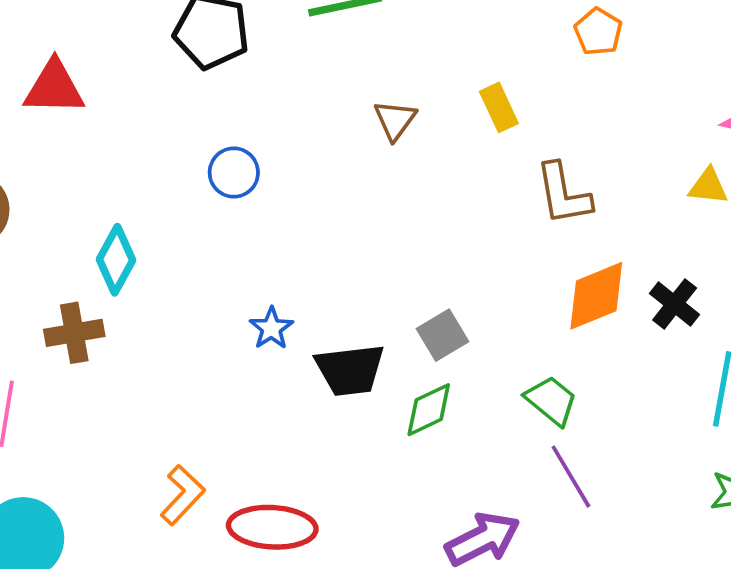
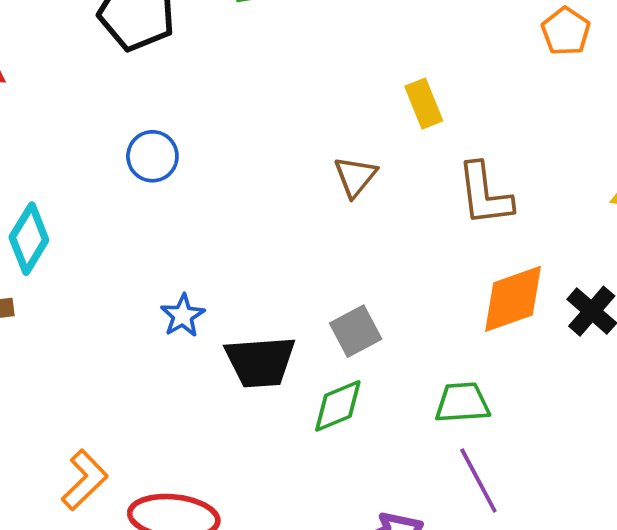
orange pentagon: (598, 32) -> (566, 31), moved
brown triangle: (395, 120) -> (355, 177), moved
green trapezoid: (551, 401) -> (462, 403), turned -46

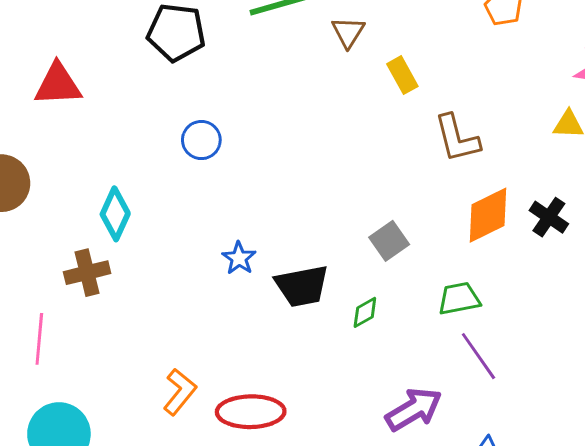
brown triangle: (355, 177) -> (348, 32), moved
gray square: (356, 331) -> (389, 241), moved
green diamond: (338, 406) -> (365, 312), size x0.7

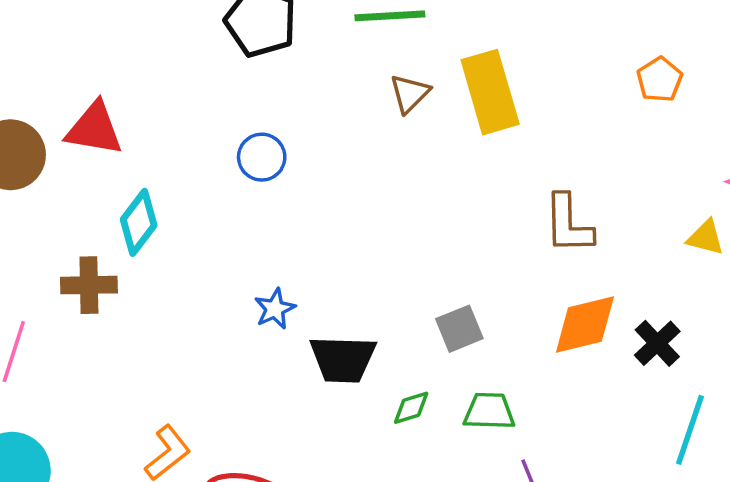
brown triangle: (348, 32) -> (410, 93), moved
yellow rectangle: (402, 75) -> (490, 92), moved, size x1.8
red triangle: (58, 84) -> (94, 129), moved
green trapezoid: (459, 299) -> (489, 411), moved

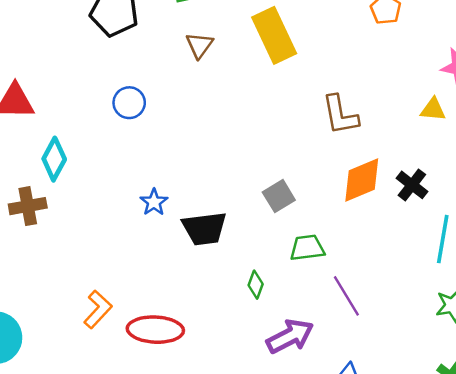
brown triangle: (410, 93) -> (199, 45), moved
green diamond: (411, 408) -> (256, 285), moved, turned -44

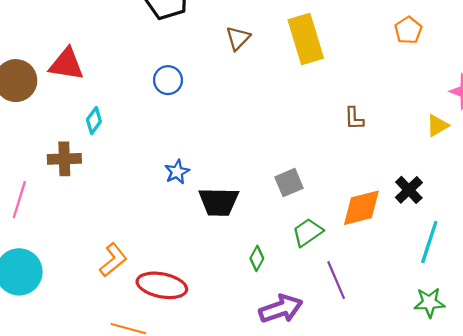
yellow triangle: (433, 109) -> (437, 126), turned -45
brown L-shape: (340, 115) -> (354, 118), size x0.6
cyan diamond: (54, 159) -> (94, 121), size x0.7
orange diamond: (362, 180) -> (361, 208), moved
green trapezoid: (307, 248) -> (308, 232), turned -36

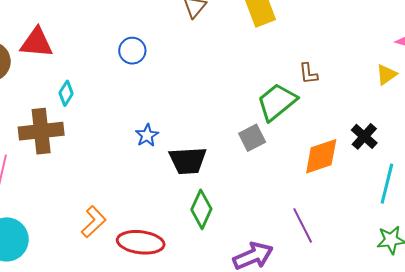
brown cross: (64, 159) -> (41, 131), size x1.4
green trapezoid: (308, 232) -> (277, 102), moved, size x1.4
green diamond: (257, 258) -> (201, 209), moved, size x1.6

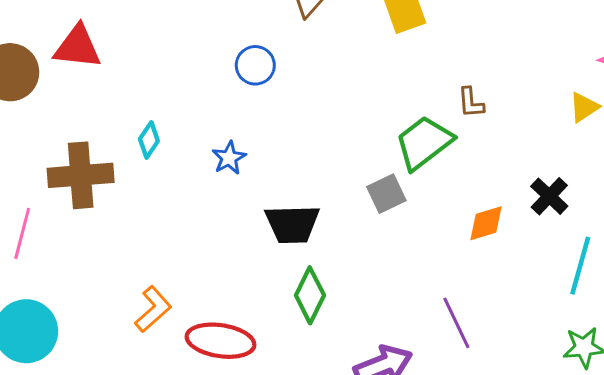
blue circle: (132, 51) -> (255, 65), moved
cyan diamond: (66, 93) -> (149, 140), moved
blue star: (147, 135) -> (229, 158), moved
orange diamond: (321, 156) -> (486, 223), size x0.7

